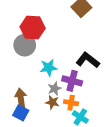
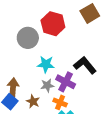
red hexagon: (33, 27) -> (53, 24), moved
brown star: (52, 102) -> (33, 101), moved

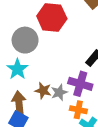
cyan star: (46, 64) -> (17, 69), moved, turned -30
brown star: (33, 101) -> (43, 91), moved

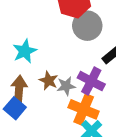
gray circle: (25, 40) -> (87, 26), moved
orange cross: (78, 110) -> (84, 109), size x1.5

